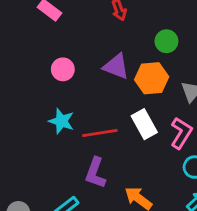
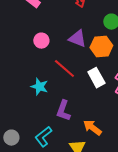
cyan star: (61, 121) -> (39, 87), moved
red line: (100, 133) -> (64, 69), moved, turned 50

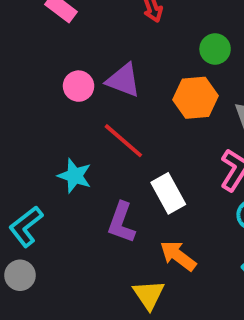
purple triangle: (77, 39) -> (123, 80), moved
white rectangle: (96, 78) -> (168, 193), moved
cyan L-shape: (43, 137) -> (26, 226), moved

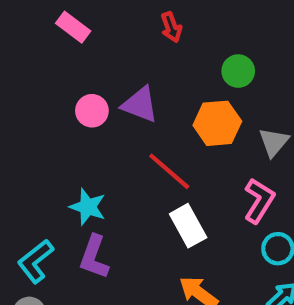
red line: (123, 141) -> (169, 171), moved
purple L-shape: (121, 223) -> (94, 257), moved

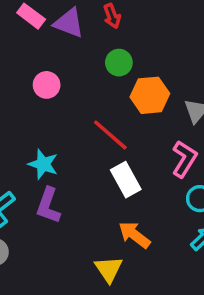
green circle: (238, 71) -> (119, 63), moved
purple triangle: (140, 104) -> (69, 23), moved

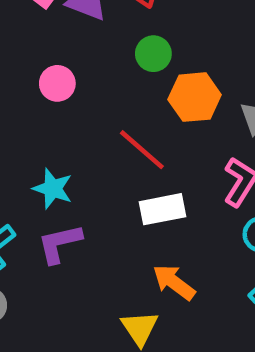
white rectangle: (126, 180) -> (163, 209), turned -72
purple L-shape: (48, 205) -> (60, 243), turned 57

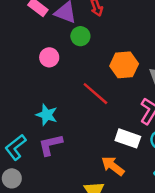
green circle: (153, 54) -> (80, 36), moved
white rectangle: (163, 209) -> (128, 138), moved, turned 30

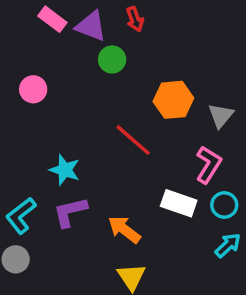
pink circle: (49, 57) -> (33, 89), moved
orange arrow: (113, 166) -> (124, 230), moved

